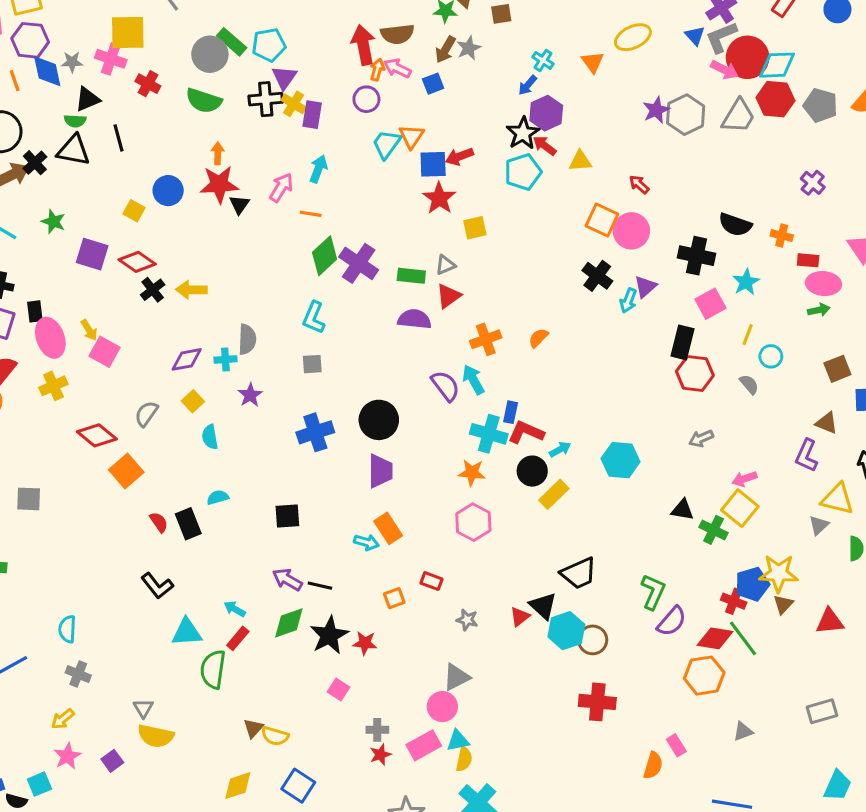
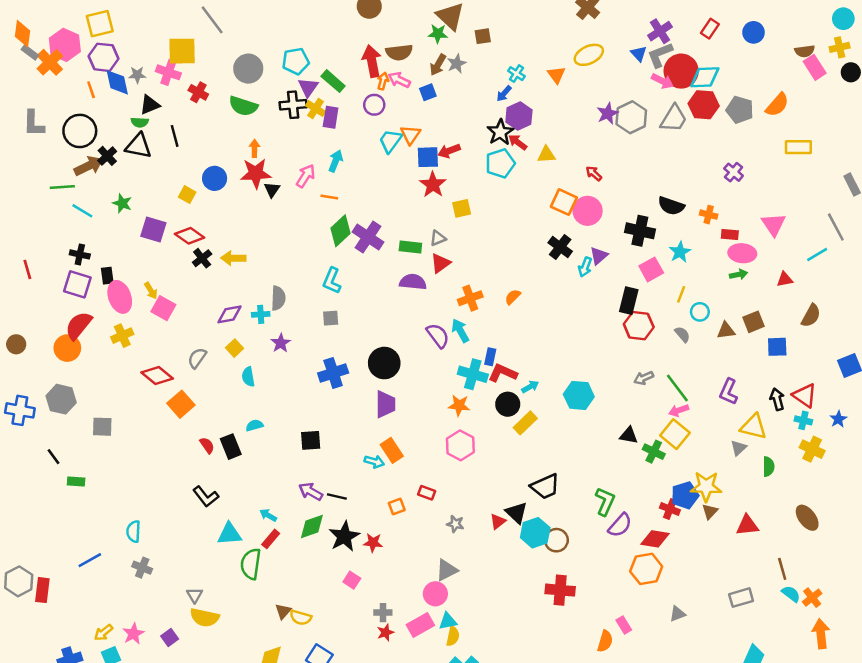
green rectangle: (232, 42) -> (333, 81), moved
brown triangle: (827, 423) -> (726, 331), moved, turned -30
green line: (743, 638) -> (677, 388), moved
yellow arrow: (63, 719) -> (104, 632), moved

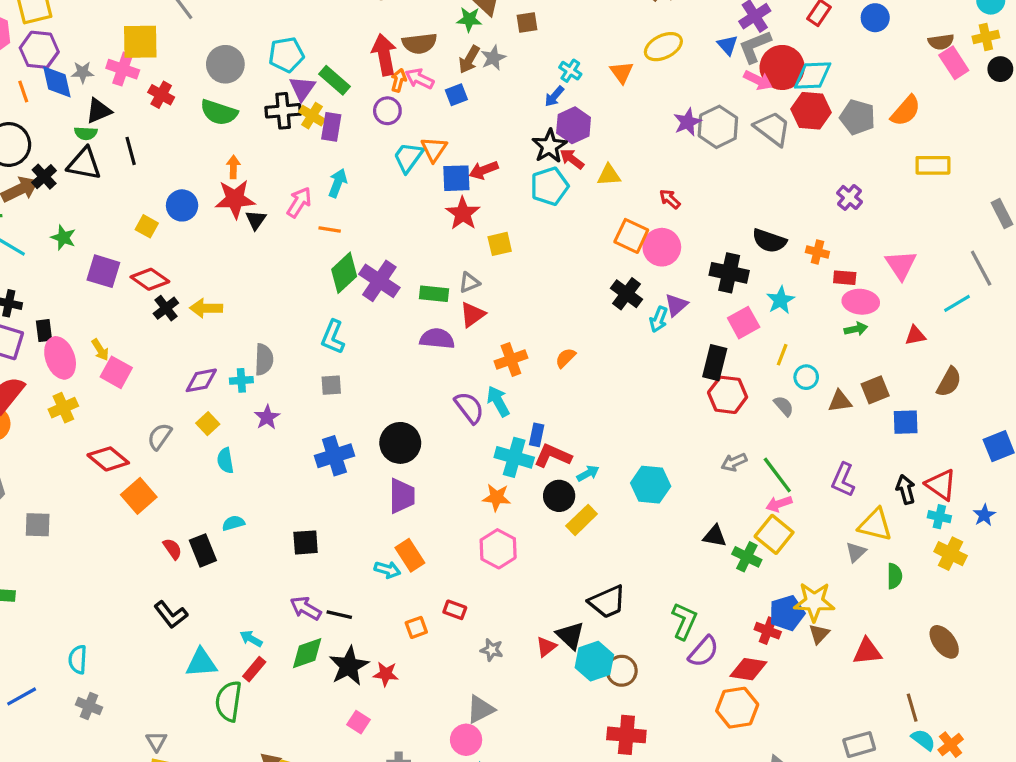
gray trapezoid: (674, 118) -> (772, 128), turned -84

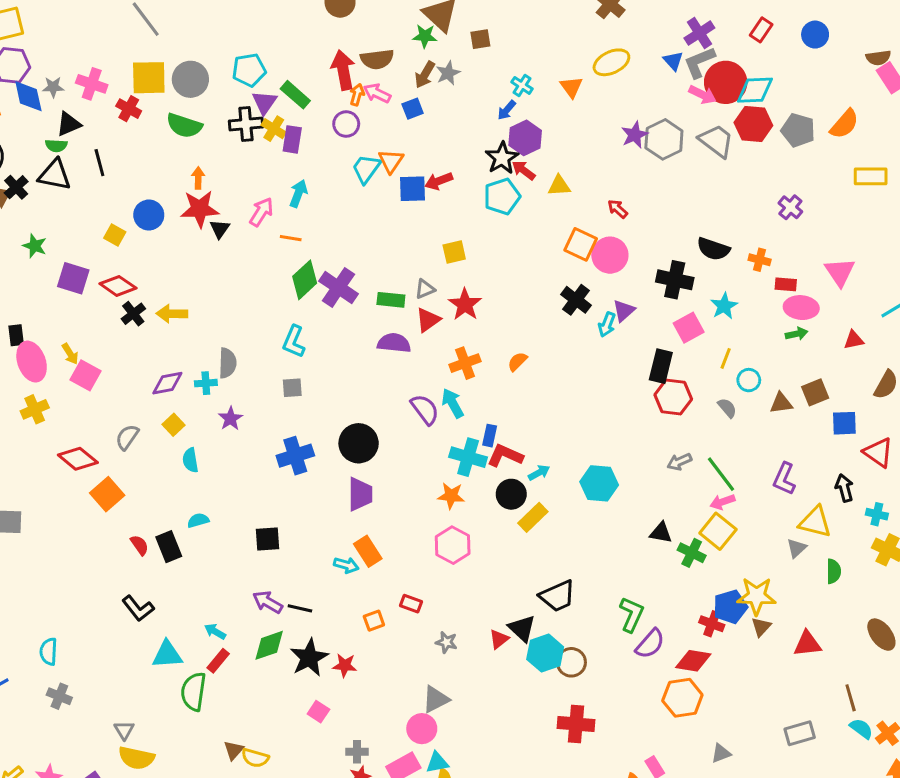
yellow square: (140, 42) -> (149, 78), moved
red star: (463, 213) -> (465, 304), moved
red triangle: (941, 485) -> (878, 453), moved

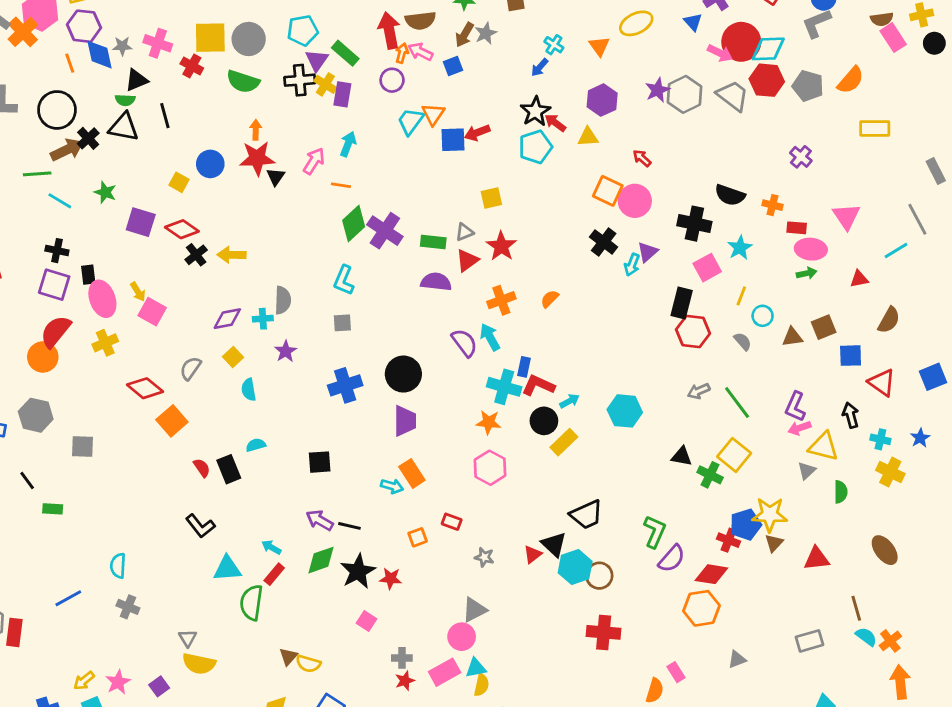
gray L-shape: (699, 62) -> (817, 23), moved
purple hexagon: (525, 138) -> (602, 100), moved
pink arrow: (723, 502) -> (799, 428), moved

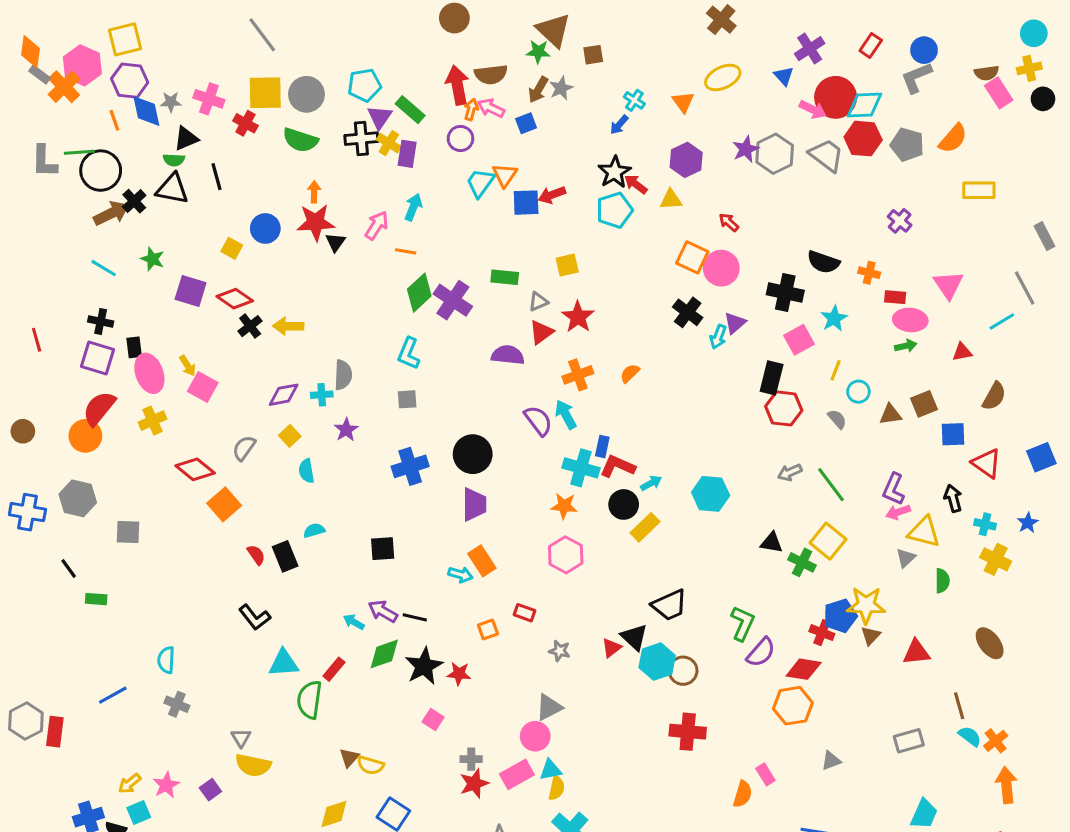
green line: (37, 174) -> (79, 152), moved
green rectangle: (433, 242) -> (505, 277), moved
cyan arrow: (271, 547) -> (354, 622), moved
red star: (405, 681) -> (474, 784), size x1.4

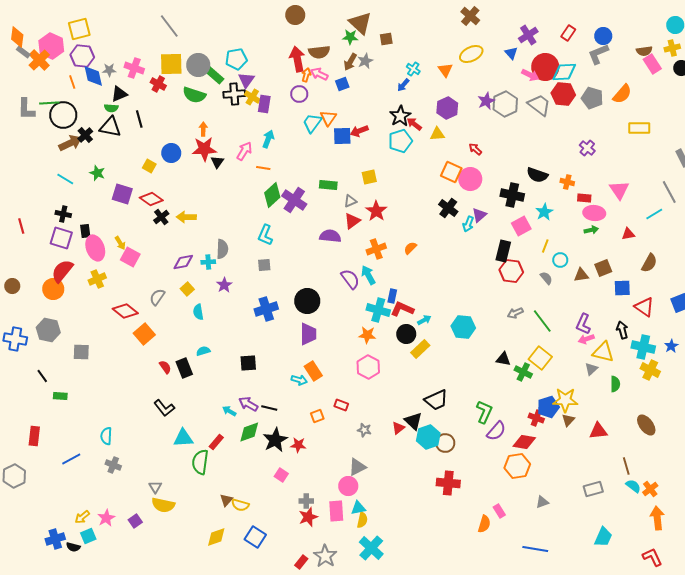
green rectangle: (410, 110) -> (214, 75), moved
cyan cross: (985, 524) -> (643, 347), size x1.6
red rectangle: (55, 732) -> (34, 436), moved
pink rectangle: (517, 774) -> (336, 511), turned -65

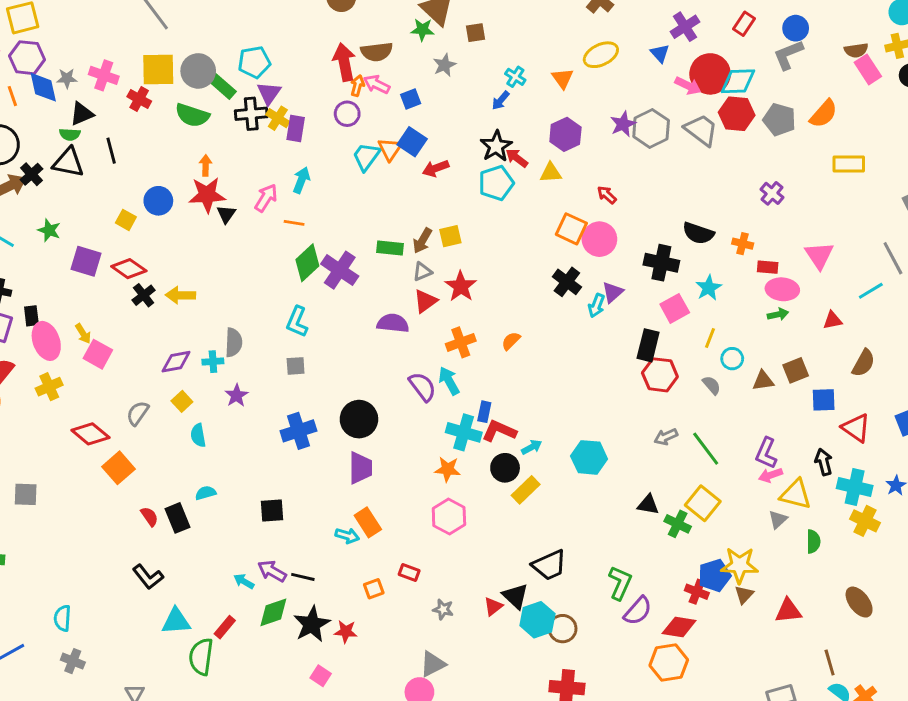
brown arrow: (350, 62) -> (422, 241), moved
blue square: (342, 136) -> (412, 142), moved, turned 36

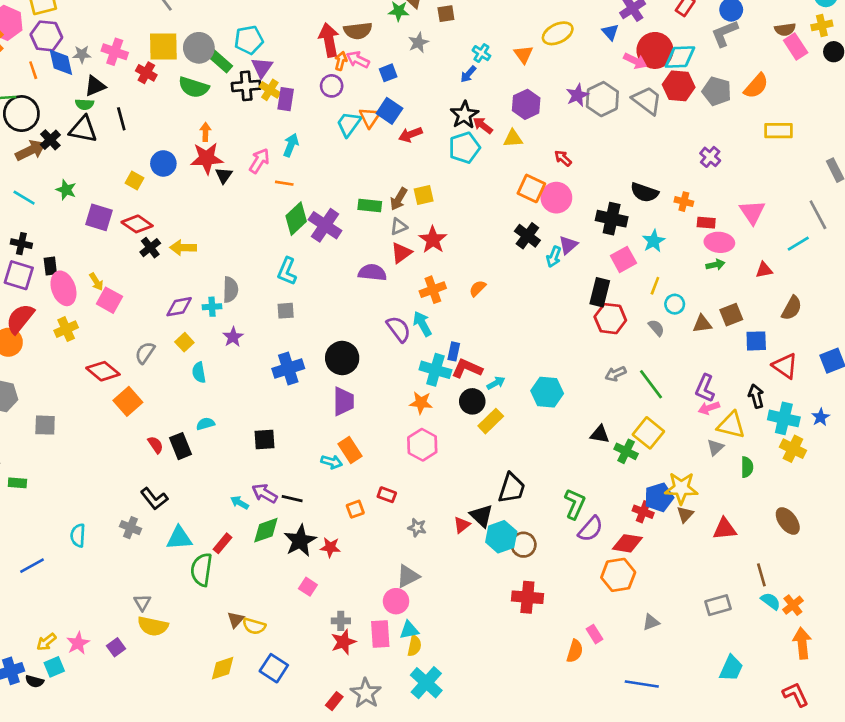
black trapezoid: (549, 565) -> (512, 488), turned -48
gray cross: (73, 661) -> (131, 528), moved

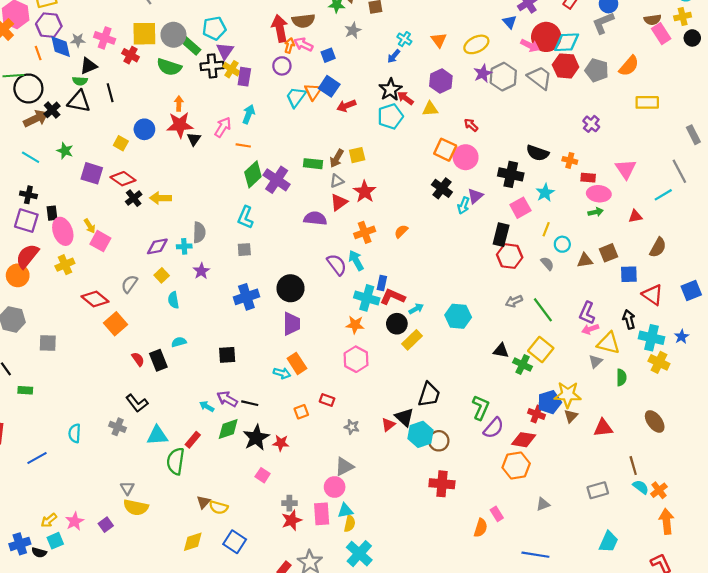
yellow ellipse: (558, 33) -> (476, 44), moved

